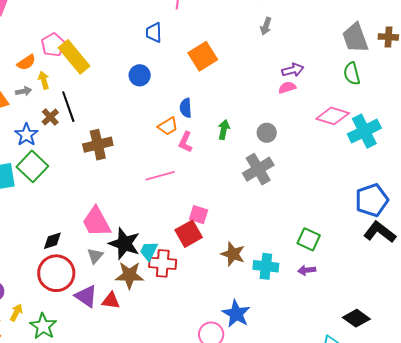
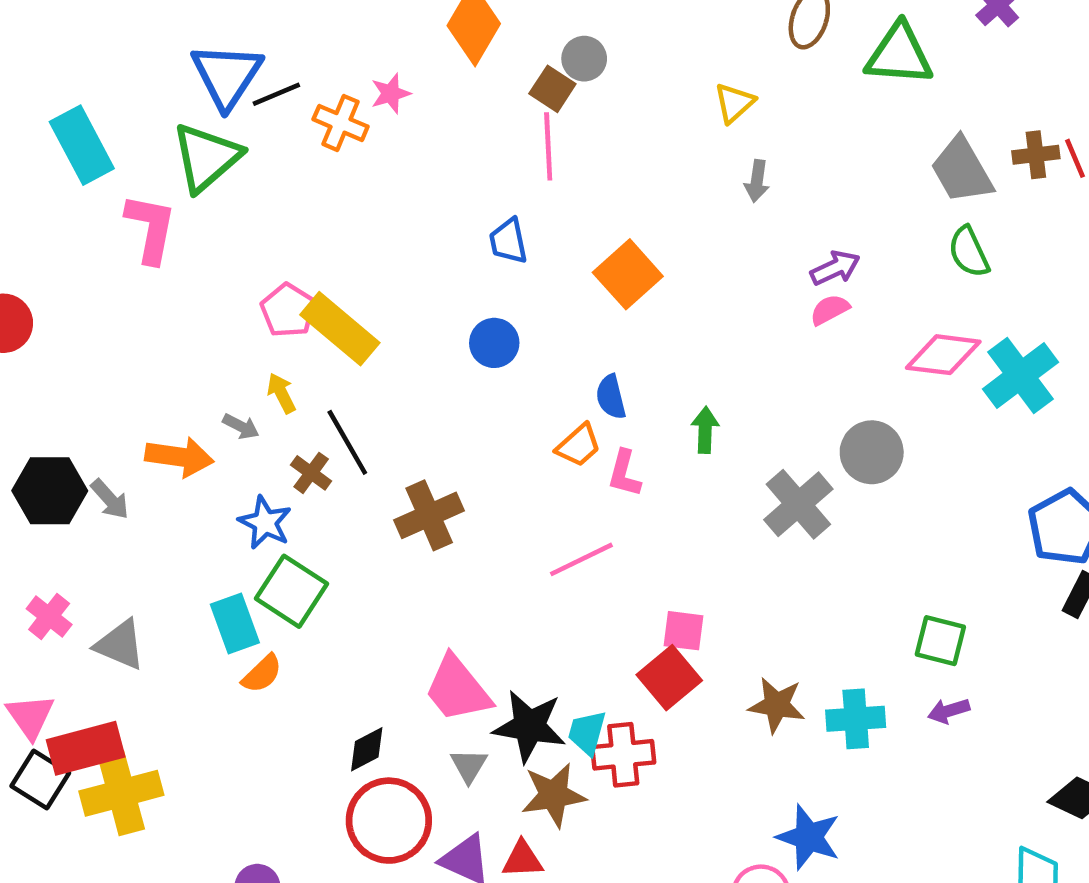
orange semicircle: (26, 62) -> (262, 674), moved
gray arrow: (24, 91) -> (241, 426), turned 49
gray circle: (267, 133) -> (872, 452), moved, size x1.4

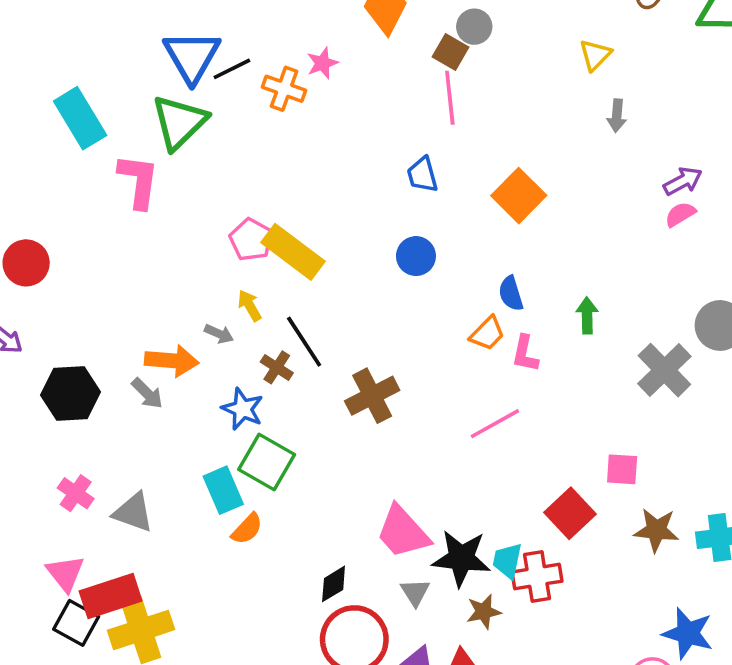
gray arrow: (110, 499) -> (147, 393), moved
pink square: (683, 631) -> (622, 469), moved
brown star: (554, 795) -> (484, 612), size x0.7

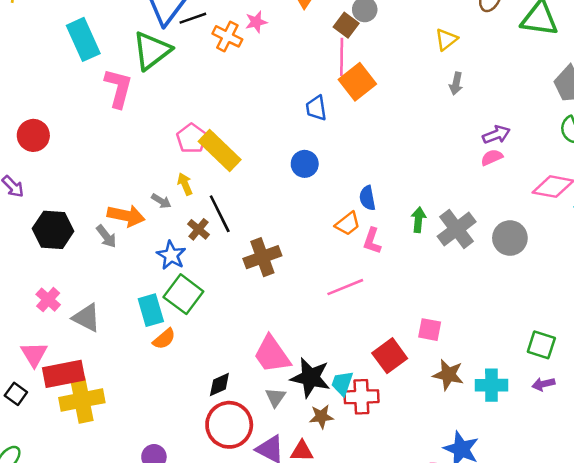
orange square: (519, 196) -> (357, 82), moved
gray cross: (664, 370) -> (457, 229), moved
black square: (76, 623) -> (16, 394), moved, size x0.7

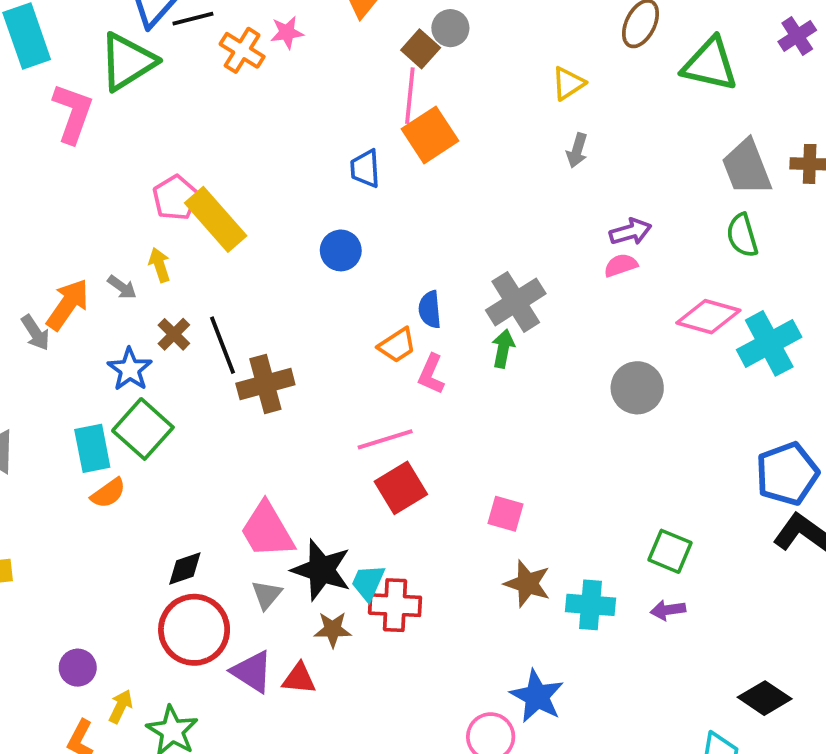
black line: (220, 214) -> (222, 345), moved
orange arrow: (126, 216) -> (68, 304), turned -72
gray cross: (457, 229) -> (516, 302), moved
red square: (390, 356) -> (401, 488), moved

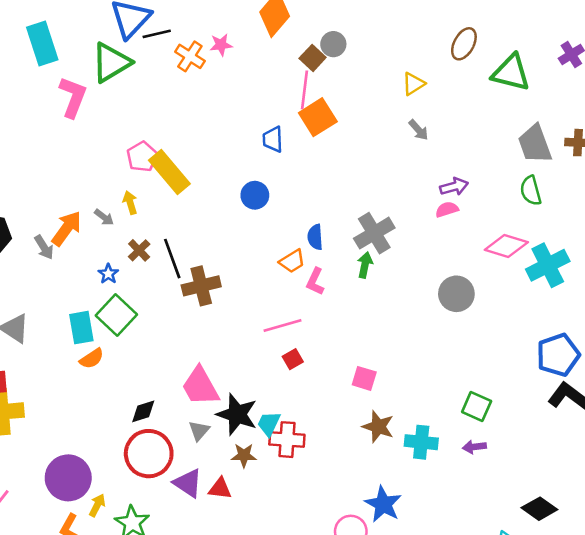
gray arrow: (577, 150) -> (419, 130), turned -60
blue star: (130, 369) -> (108, 274), size x0.7
red square: (401, 488) -> (293, 359), size x0.6
purple circle: (78, 668) -> (68, 478), size x1.8

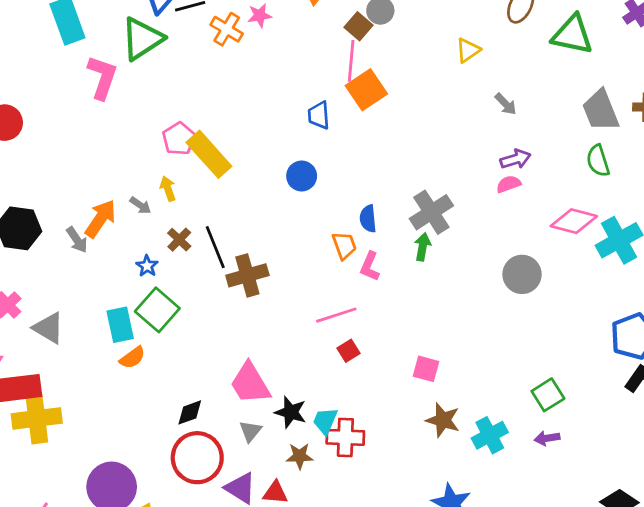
gray arrow: (419, 130) -> (506, 104), moved
orange trapezoid: (292, 261) -> (344, 245), turned -76
green square: (477, 407) -> (548, 395), turned 36
black star: (237, 414) -> (291, 412), size x0.7
cyan cross: (421, 442) -> (490, 435), turned -32

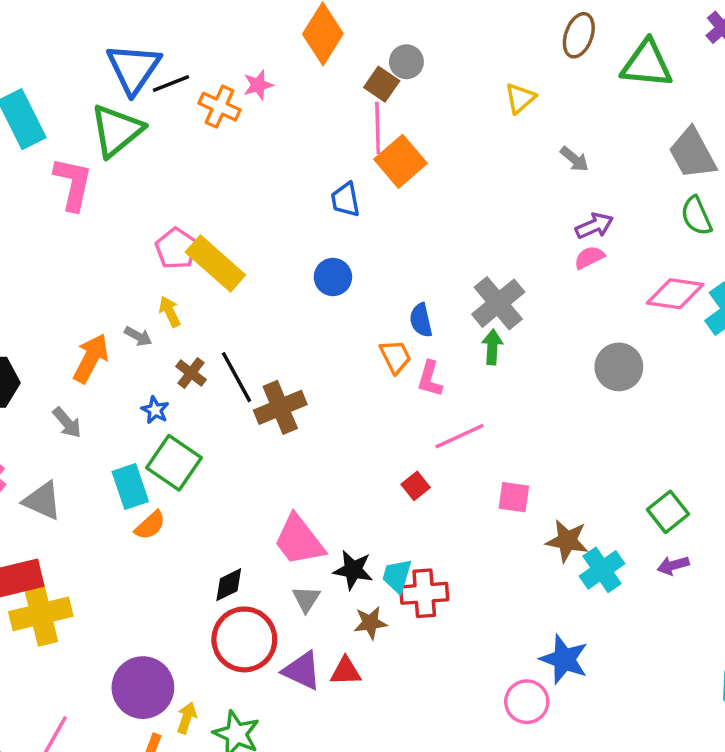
gray arrow: (77, 240) -> (67, 423), moved
pink line: (336, 315) -> (460, 436), moved
brown star: (443, 420) -> (567, 541), moved

